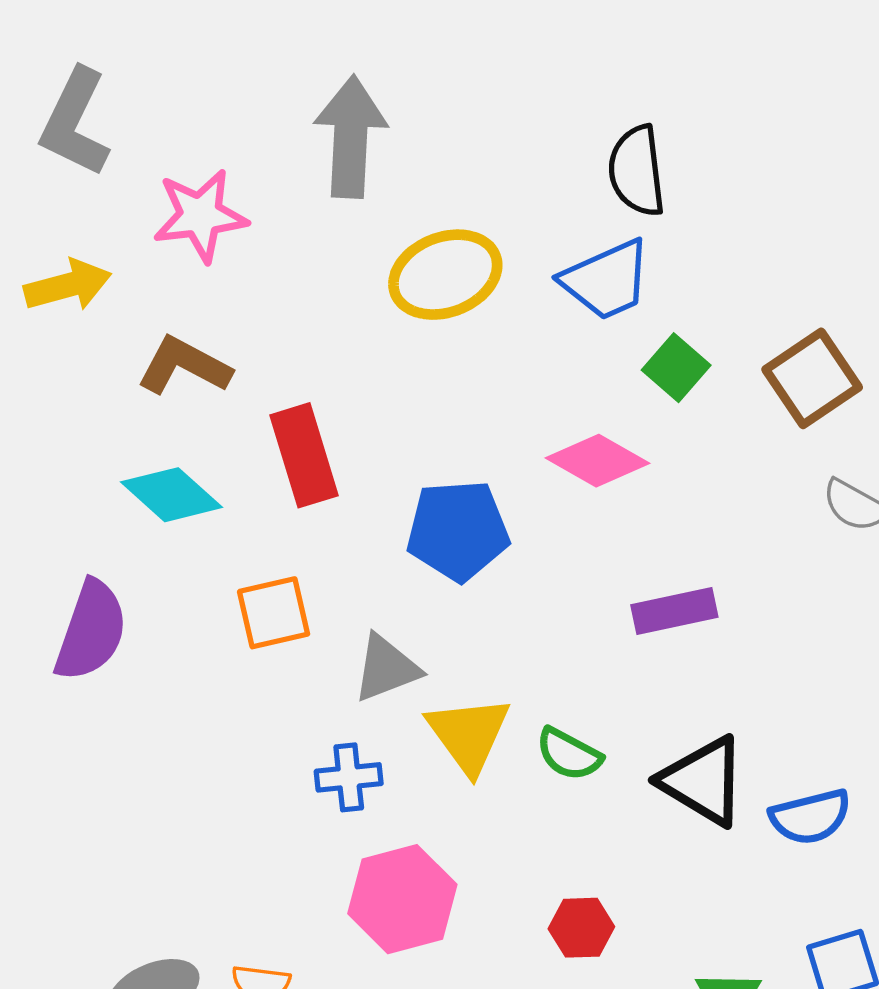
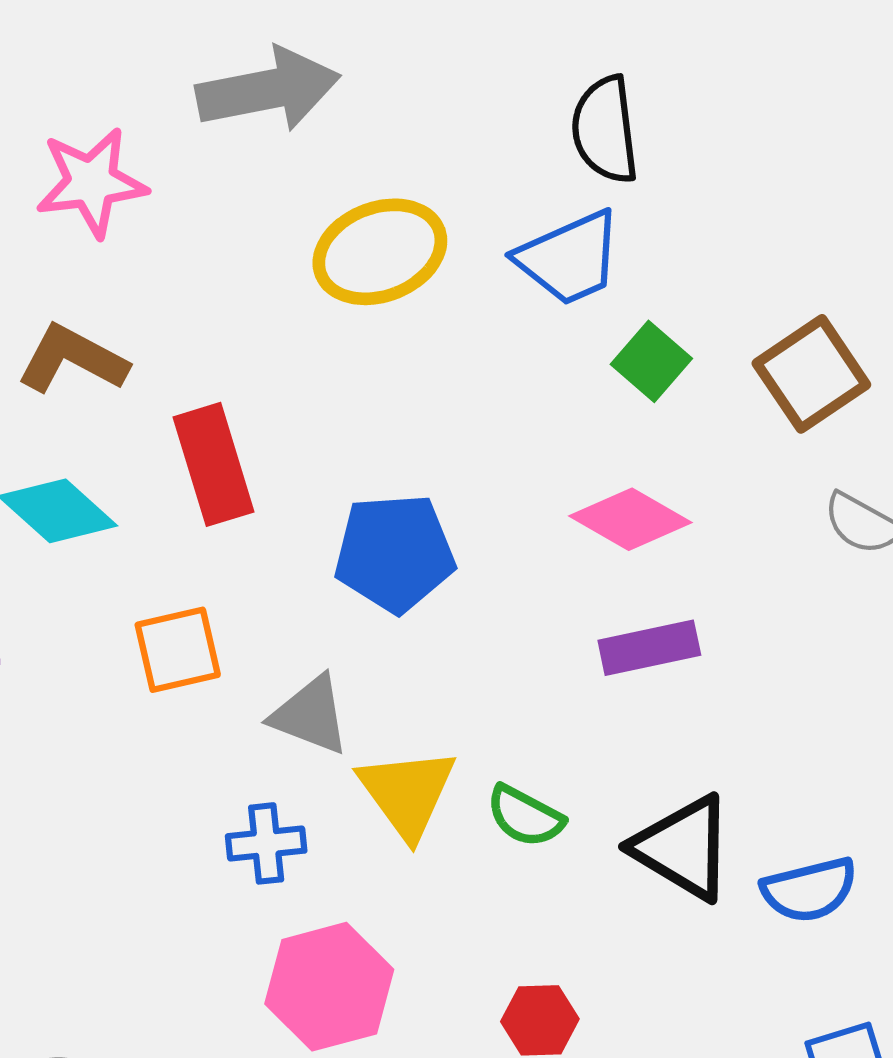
gray arrow: (351, 137) -> (268, 90), turned 76
pink diamond: (597, 461) -> (630, 519), moved
gray triangle: (386, 668) -> (310, 715), turned 42

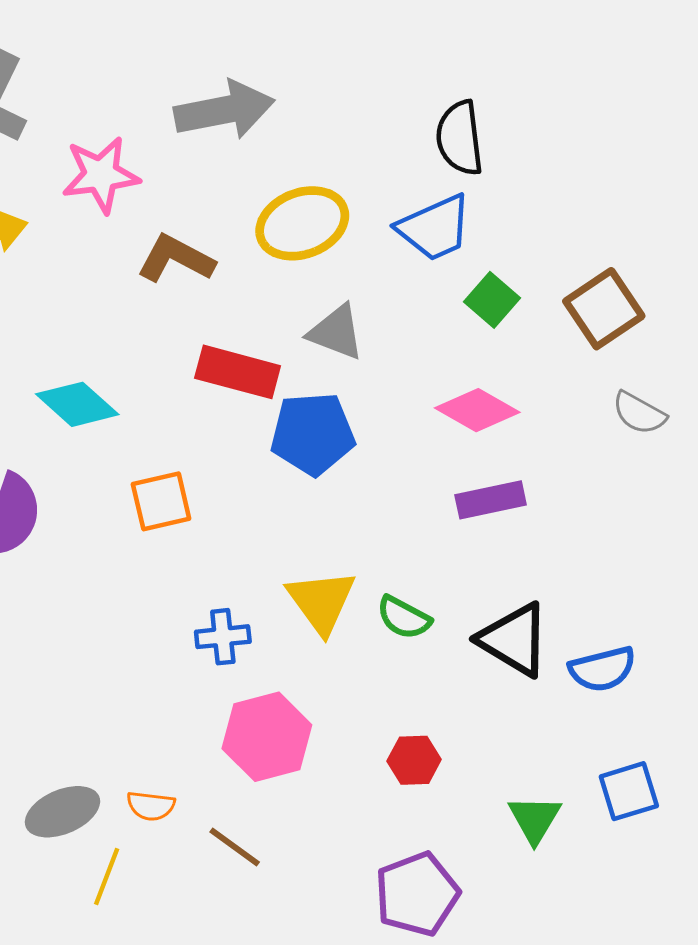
brown L-shape: (72, 359) -> (176, 259), moved
red rectangle: (213, 464) -> (238, 372), moved, turned -58
gray triangle: (310, 715) -> (336, 332), moved

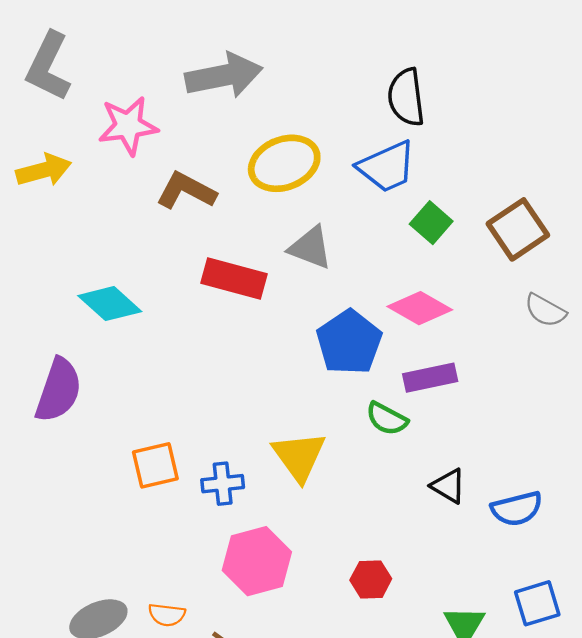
blue pentagon: (313, 434) -> (349, 342), moved, turned -30
orange square: (161, 501) -> (155, 465), moved
green semicircle: (404, 618) -> (387, 419), moved
black triangle: (514, 640) -> (448, 486), size x0.6

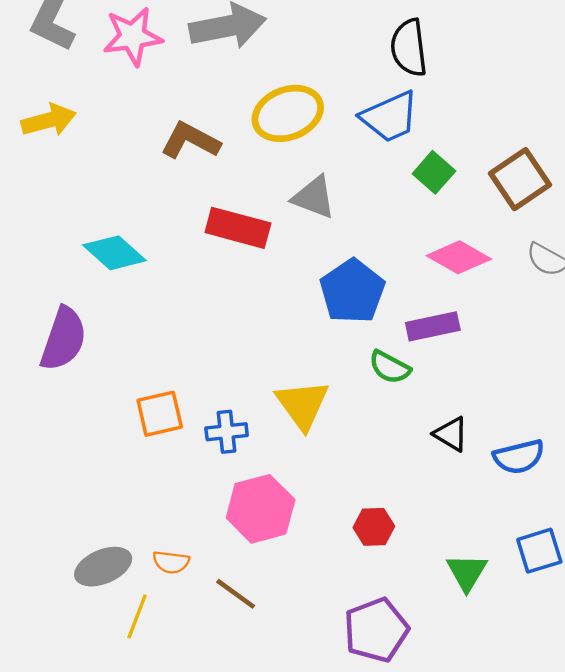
pink star: (128, 126) -> (133, 36), moved
pink diamond: (420, 308) -> (459, 257), moved

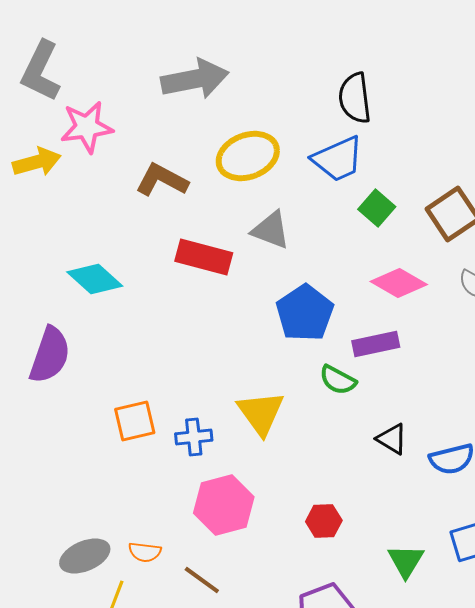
pink star: (133, 36) -> (87, 127), moved

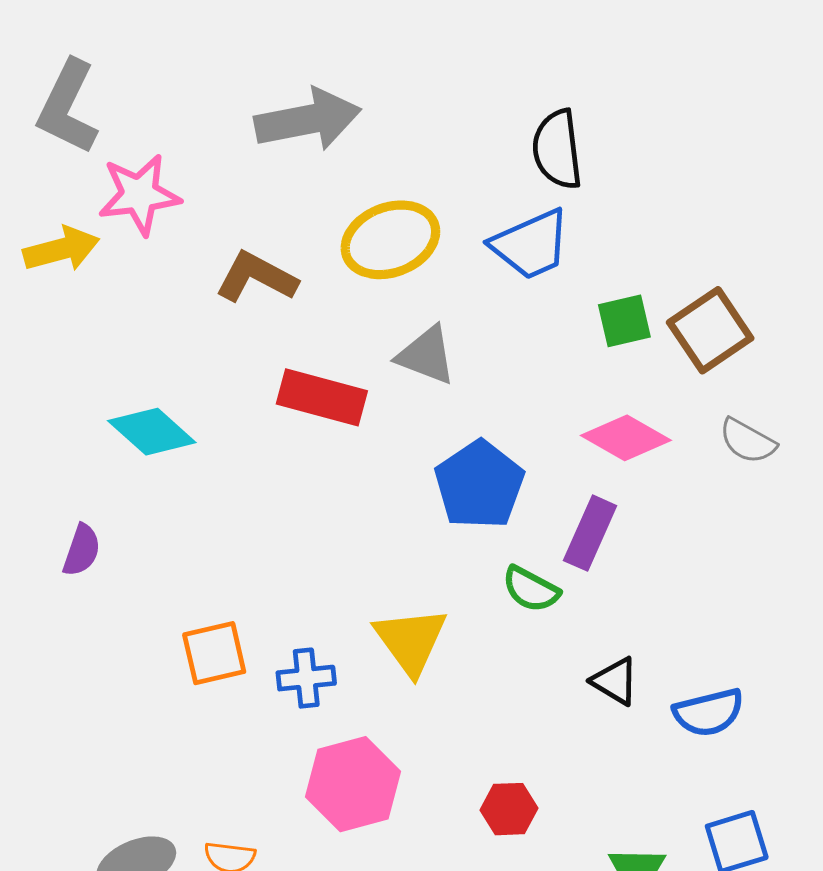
green square: (377, 208) -> (624, 321), moved, turned 36
purple rectangle: (376, 344) -> (590, 533), turned -54
purple semicircle: (50, 355) -> (82, 550), size x0.6

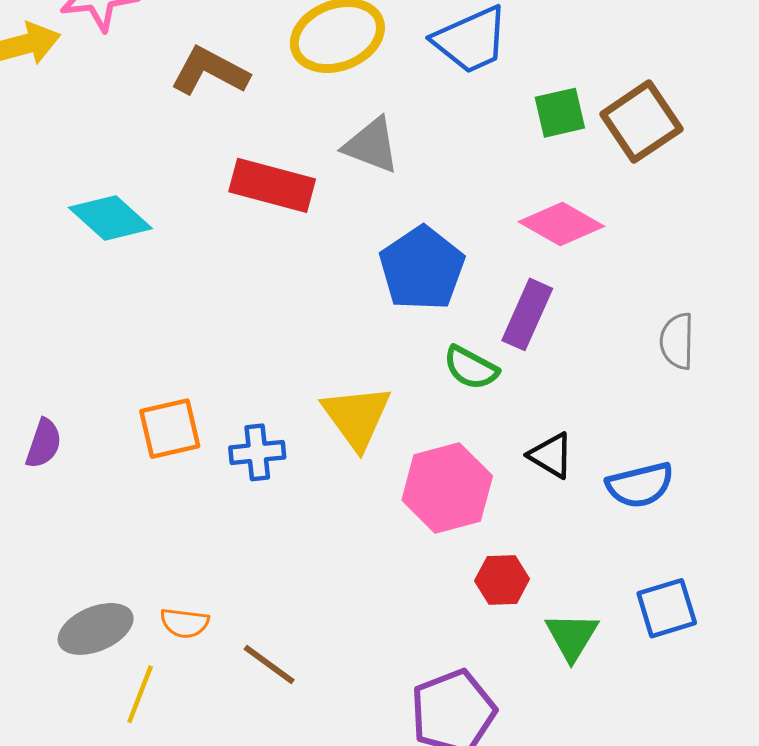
gray semicircle: (748, 441) -> (677, 341), moved, turned 62
purple semicircle: (82, 550) -> (44, 443), moved
pink hexagon: (353, 784) -> (447, 488), moved
red hexagon: (509, 809) -> (502, 580), moved

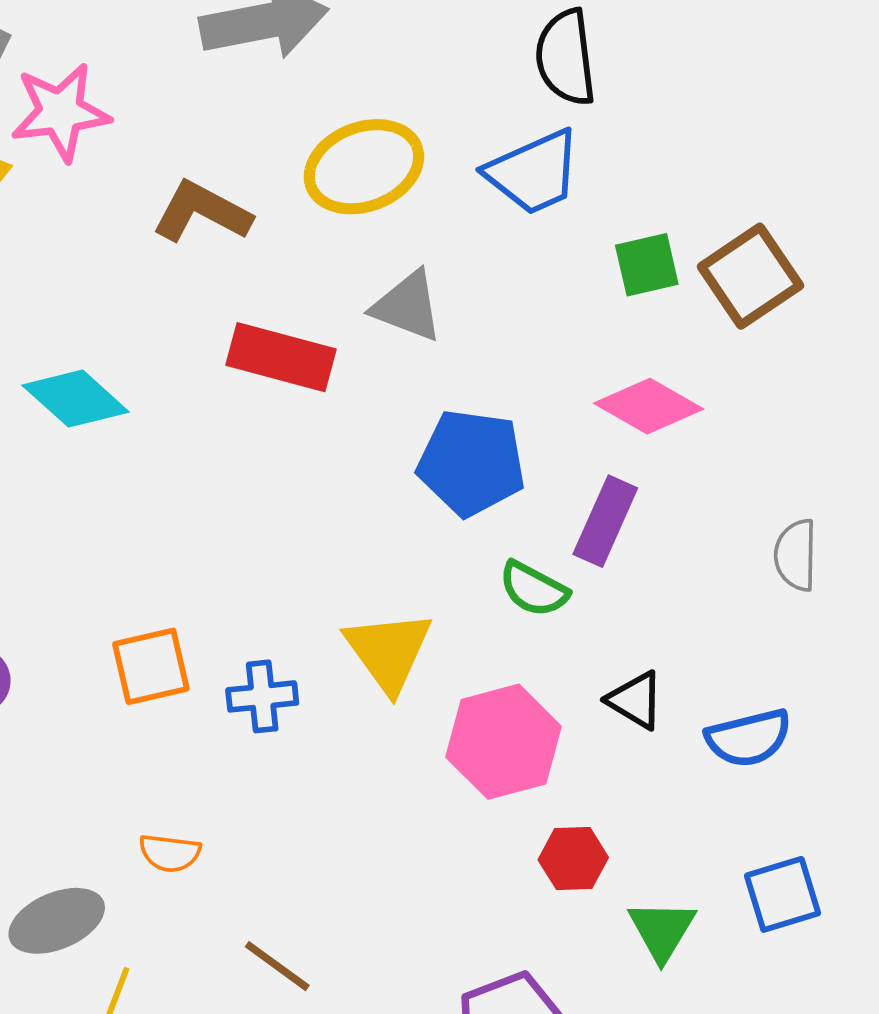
blue pentagon: (422, 268) -> (471, 463), turned -30
orange semicircle: (185, 623) -> (170, 853), moved

